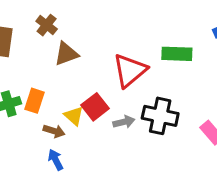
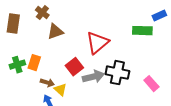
green rectangle: (177, 54) -> (142, 31), moved
yellow triangle: (74, 116) -> (60, 90), moved
gray arrow: (124, 122) -> (93, 77), size x1.5

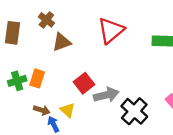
red triangle: (97, 43) -> (111, 30), moved
black cross: (117, 73) -> (134, 111), moved, turned 30
brown arrow: (47, 83) -> (42, 110), moved

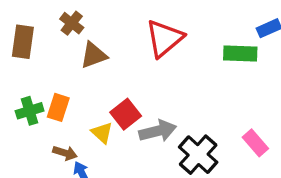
yellow triangle: (68, 110) -> (102, 133), moved

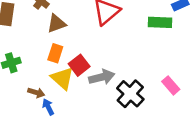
orange rectangle: (58, 107) -> (55, 53), moved
yellow triangle: (102, 133) -> (62, 78), size x1.5

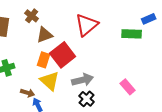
red square: (79, 65) -> (63, 55), moved, size x1.4
pink rectangle: (171, 85) -> (128, 87), moved
black cross: (130, 94) -> (87, 99), moved, size x0.7

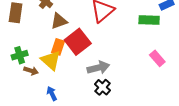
yellow triangle: (50, 81) -> (51, 60), moved
pink rectangle: (128, 87) -> (157, 58), moved
brown arrow: (28, 93) -> (31, 71), moved

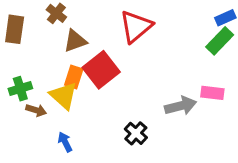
green rectangle: (149, 20) -> (220, 41), moved, turned -48
pink rectangle: (157, 58) -> (212, 93), turned -42
gray arrow: (98, 68) -> (181, 106), moved

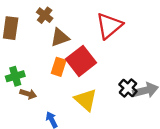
yellow triangle: (64, 96) -> (86, 100), moved
black cross: (136, 133) -> (128, 88), moved

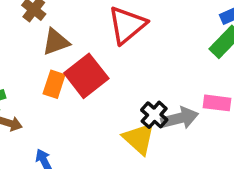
yellow triangle: (86, 100) -> (139, 139), moved

